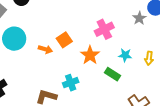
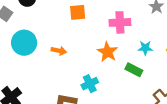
pink cross: (104, 29) -> (120, 22), turned 30
orange square: (64, 40) -> (78, 12), moved, turned 35

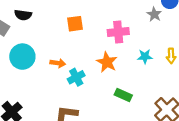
green rectangle: (134, 70) -> (123, 95), moved
cyan cross: (90, 84) -> (76, 77), moved

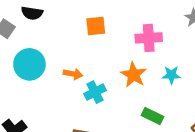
cyan star: (145, 56) -> (171, 75), moved

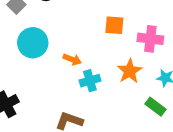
orange square: (96, 26) -> (114, 25), moved
green rectangle: (152, 116) -> (156, 107), moved

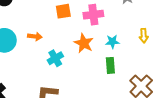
orange arrow: (72, 59) -> (35, 36), moved
green rectangle: (156, 107) -> (110, 65), turned 63

